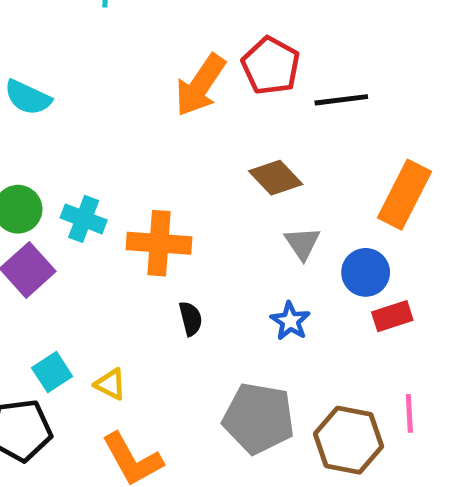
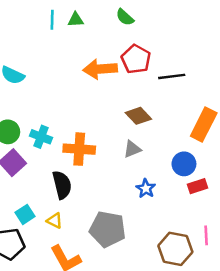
orange arrow: (200, 85) -> (100, 69), turned 52
gray triangle: (302, 243) -> (132, 149), moved, turned 42
black semicircle: (191, 319) -> (62, 185), moved, size x1.6
gray pentagon: (259, 418) -> (108, 229), moved

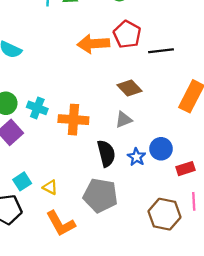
blue circle: (184, 164) -> (161, 149), moved
black semicircle: (62, 185) -> (106, 153), moved
red rectangle: (198, 186) -> (186, 169), moved

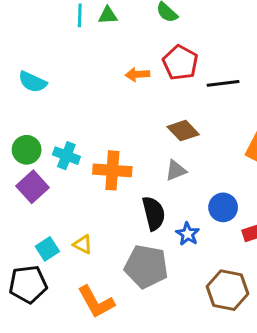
orange arrow: (93, 44) -> (137, 74), size x0.6
blue star: (137, 157) -> (188, 234), moved
yellow triangle: (50, 187) -> (83, 244), moved

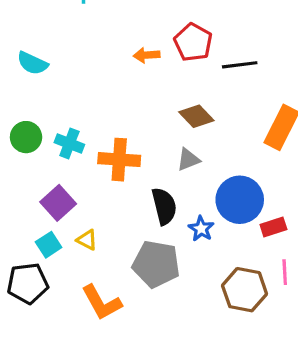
purple square: (32, 187) -> (58, 203), moved
blue circle: (223, 207) -> (240, 200), size x1.5

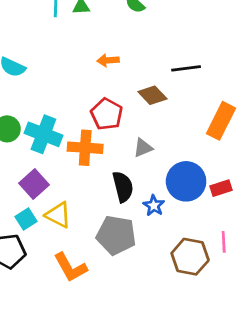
red pentagon: (193, 42) -> (107, 114), moved
brown diamond: (196, 116) -> (152, 95), moved
cyan cross: (69, 143) -> (43, 134), size x1.5
red rectangle: (273, 227) -> (221, 188), moved
yellow triangle: (87, 240) -> (58, 215), size x1.5

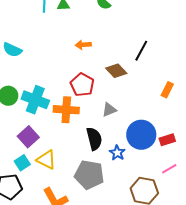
black line: (186, 68) -> (141, 51), turned -55
orange rectangle: (221, 121) -> (167, 90), size x0.6
pink line: (224, 242) -> (169, 169), moved, turned 63

